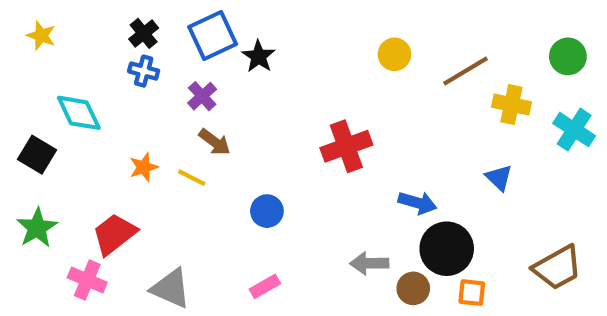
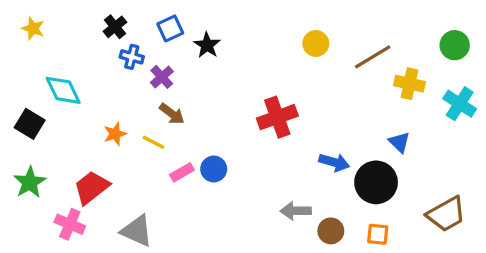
blue square: (213, 35) -> (170, 28), size x0.7
blue cross: (144, 71) -> (132, 57), moved
black circle: (447, 249) -> (376, 182), moved
pink rectangle: (265, 286) -> (182, 172), moved

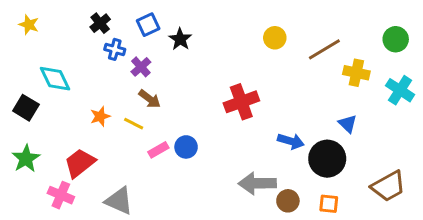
gray arrow: (296, 211) -> (257, 183), size x1.4

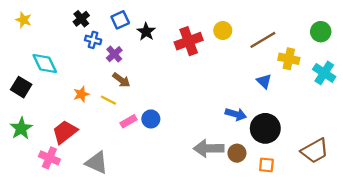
red cross: (241, 102) -> (189, 41), moved
blue triangle: (348, 124) -> (264, 81), moved
brown circle: (288, 201) -> (237, 153), moved

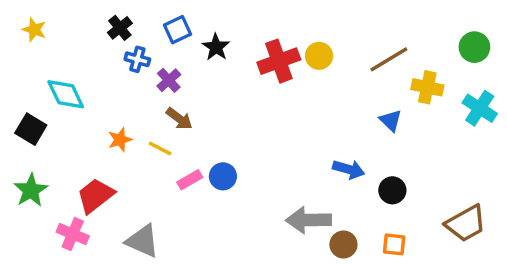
yellow circle: (223, 30) -> (319, 56), moved
black circle: (265, 128) -> (392, 190), size x0.6
brown circle: (237, 153) -> (343, 244), moved

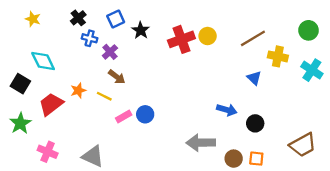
yellow star: (34, 30) -> (33, 19), moved
red trapezoid: (95, 196) -> (51, 104), moved
brown circle: (343, 244) -> (234, 159), moved

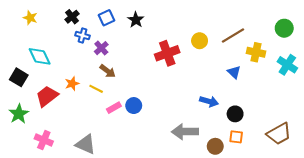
black star: (141, 30) -> (136, 20), moved
yellow circle: (208, 36) -> (200, 41), moved
red cross: (181, 39) -> (167, 53), moved
orange square: (256, 159) -> (236, 137), moved

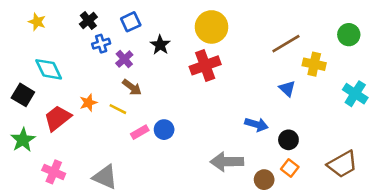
black star: (136, 20) -> (160, 45), moved
blue cross: (82, 36) -> (101, 44), turned -32
yellow circle: (200, 41) -> (212, 27), moved, size x1.6
cyan cross: (287, 65) -> (355, 94), moved
orange square: (236, 137) -> (290, 168), turned 32

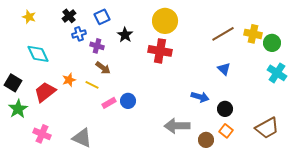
green circle: (349, 35) -> (272, 43), moved
purple cross: (124, 59) -> (97, 46), turned -32
yellow cross: (314, 64) -> (253, 34), moved
red cross: (205, 65) -> (160, 51), turned 30
black square: (23, 95) -> (13, 83), moved

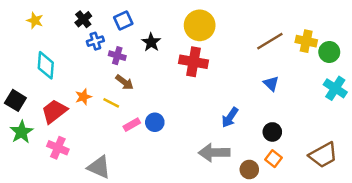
cyan diamond: (38, 54) -> (46, 65), turned 30
blue arrow: (200, 97) -> (230, 117), moved, turned 108
pink cross: (42, 134) -> (58, 148), moved

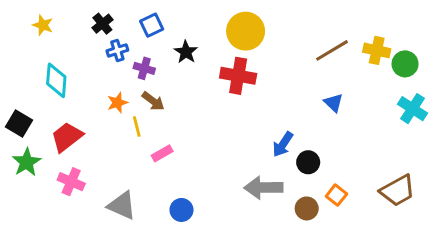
orange star: (83, 97) -> (117, 103), moved
yellow line: (111, 103) -> (137, 126), turned 49
blue circle: (155, 122) -> (181, 210), moved
black circle: (272, 132) -> (308, 162), moved

